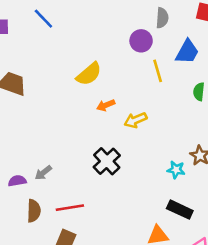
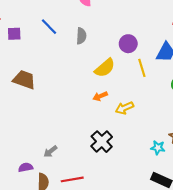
gray semicircle: (162, 18) -> (81, 36), moved
yellow semicircle: (89, 74) -> (105, 68), moved
purple semicircle: (17, 181) -> (26, 167), moved

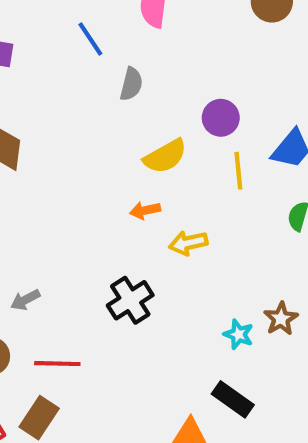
blue line: (49, 27) -> (90, 39), moved

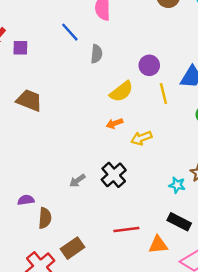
gray arrow: (25, 300) -> (77, 181), moved
red line: (57, 364) -> (126, 230), moved
brown rectangle: (39, 418) -> (72, 248), turned 30

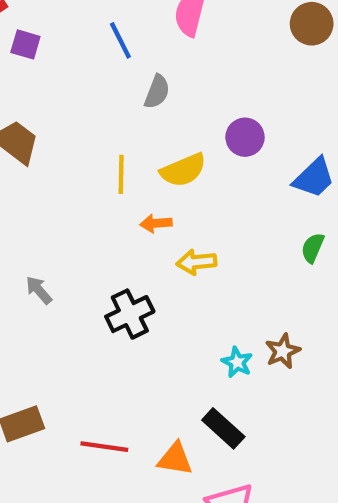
yellow line: (163, 93) -> (121, 174), moved
gray arrow: (77, 181) -> (39, 290), moved, turned 70
red line: (126, 230) -> (104, 447), moved

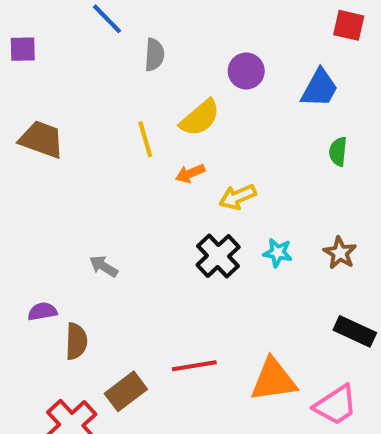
black cross: (130, 314) -> (218, 256), moved
cyan star: (237, 362) -> (278, 253), moved
black rectangle: (223, 428) -> (355, 331), moved
red line: (104, 447) -> (194, 366), moved
orange triangle: (175, 459) -> (273, 380), size x1.4

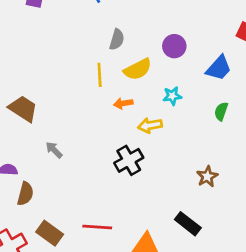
gray semicircle: (154, 55) -> (117, 40), moved
brown trapezoid: (42, 139) -> (23, 109), moved
cyan star: (278, 253) -> (172, 96), moved, turned -30
black rectangle: (355, 331) -> (188, 224), moved
brown rectangle: (126, 391) -> (50, 233), turned 60

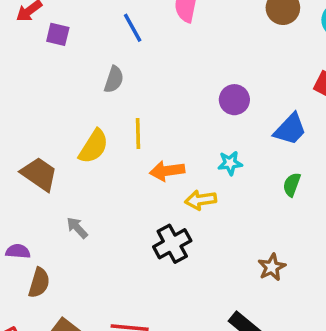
gray semicircle: (117, 40) -> (114, 79), moved
yellow semicircle: (138, 69) -> (94, 146), moved, turned -32
orange arrow: (123, 103) -> (167, 171), size x1.4

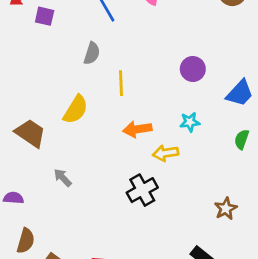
yellow line: (138, 134) -> (121, 83), moved
brown semicircle: (39, 283) -> (26, 241), moved

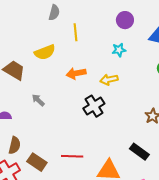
yellow semicircle: (76, 110) -> (45, 52), turned 40
cyan star: (190, 122) -> (119, 50), moved
orange arrow: (137, 129) -> (76, 73), moved

